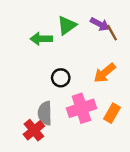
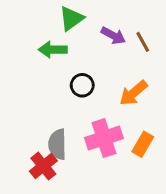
purple arrow: (100, 24) -> (113, 36), moved
green triangle: (67, 25) -> (71, 19), moved
black circle: (61, 78) -> (82, 85), moved

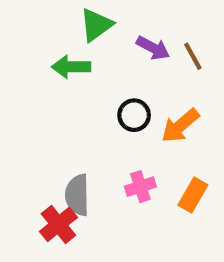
black circle: (82, 85) -> (134, 115), moved
pink cross: (104, 138) -> (140, 187), size x0.6

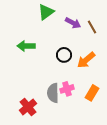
green arrow: (71, 67) -> (26, 46), moved
gray semicircle: (77, 195) -> (53, 93), moved

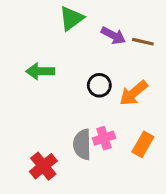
brown line: (92, 27) -> (143, 42), turned -48

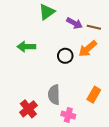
orange arrow: (134, 93) -> (88, 49), moved
pink cross: (104, 138) -> (68, 115), moved, turned 32

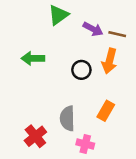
orange arrow: (88, 49) -> (110, 61), turned -36
orange rectangle: (94, 95) -> (106, 111), moved

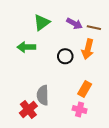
green triangle: (58, 15) -> (42, 23), moved
gray semicircle: (67, 118) -> (43, 95), moved
pink cross: (85, 144) -> (80, 109), moved

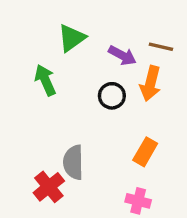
purple arrow: (74, 24) -> (122, 56), moved
green arrow: (26, 47) -> (45, 80), turned 66
pink cross: (80, 109) -> (138, 201), moved

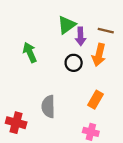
green triangle: (72, 38) -> (67, 25), moved
purple arrow: (122, 56) -> (80, 36), turned 60
red cross: (49, 187) -> (16, 123), moved, turned -36

